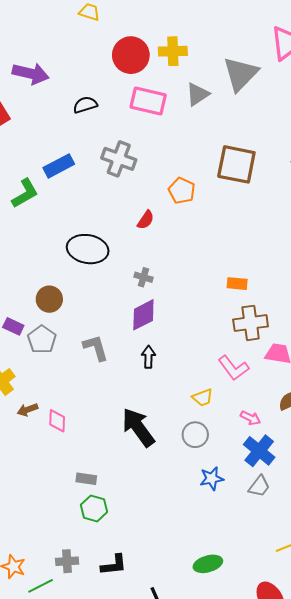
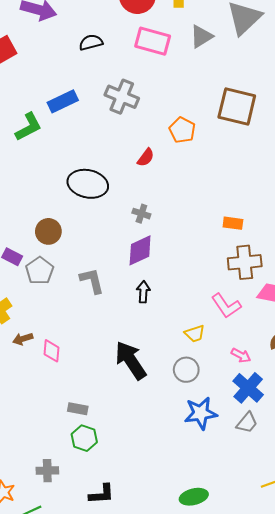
blue star: (212, 478) -> (201, 413), size x1.4
gray cross: (67, 561) -> (47, 471), moved

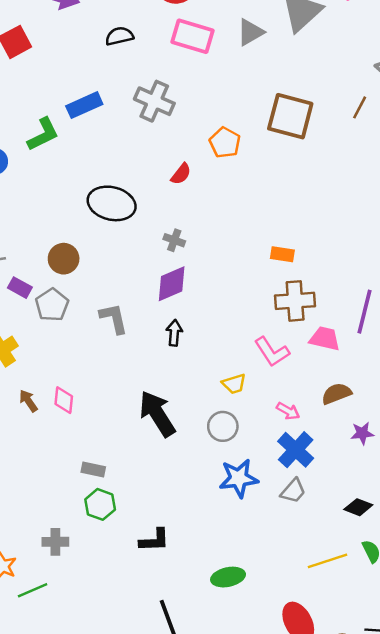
brown arrow: (23, 339) -> (28, 401), moved, turned 72
black L-shape: (102, 494) -> (154, 540), moved

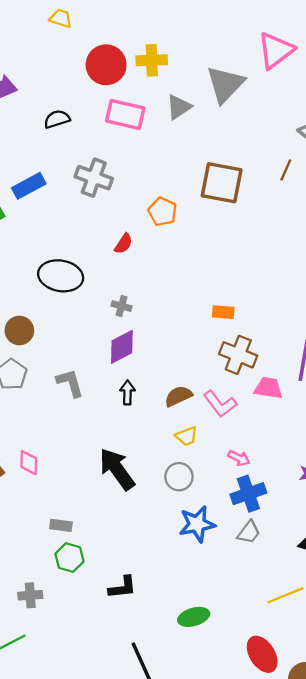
brown cross: (295, 301) -> (238, 355), turned 30
brown semicircle: (336, 394) -> (178, 396), moved
blue cross: (296, 450) -> (248, 494), turned 32

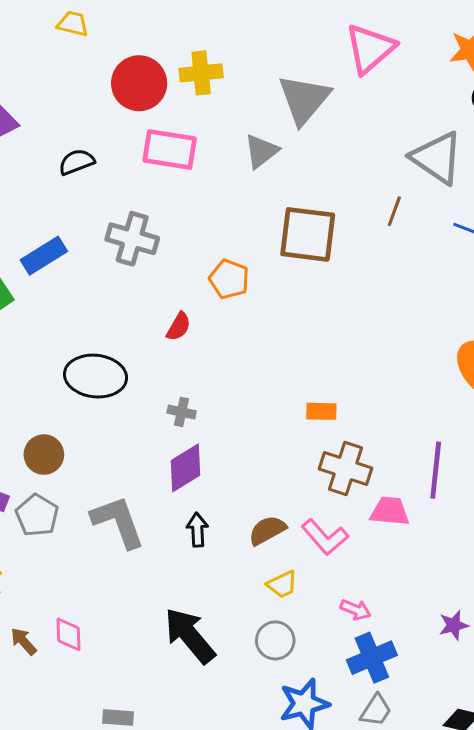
gray triangle: (179, 107) -> (261, 151), moved
gray L-shape: (70, 383) -> (118, 522), size x1.4

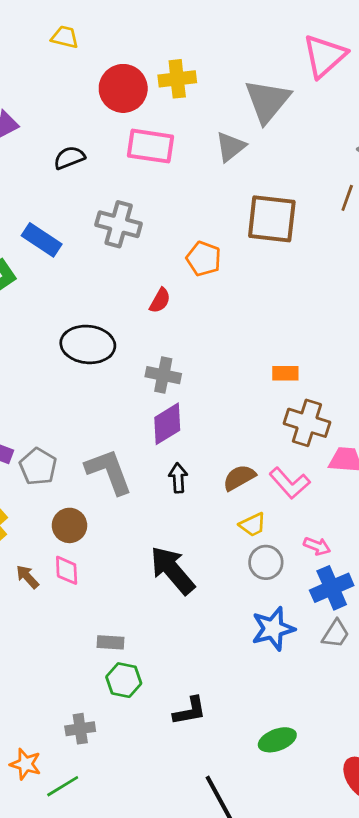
blue rectangle: (44, 256) -> (42, 240), turned 66
gray cross: (182, 412) -> (163, 375), size x1.4
brown circle: (44, 455) -> (69, 525), moved
gray circle: (275, 640) -> (266, 562), moved

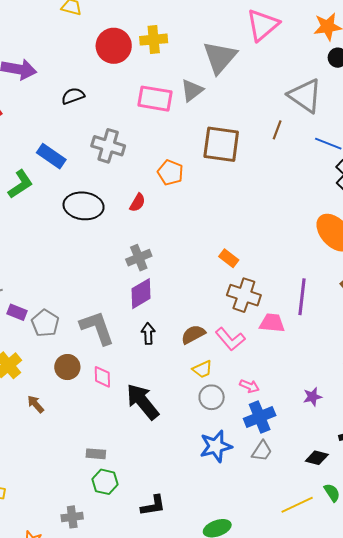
pink rectangle: (150, 146) -> (155, 99), moved
black ellipse: (88, 344) -> (84, 206), moved
orange rectangle: (285, 373) -> (229, 258), turned 36
gray cross: (163, 375) -> (139, 258), turned -35
pink diamond: (67, 570) -> (102, 377), moved

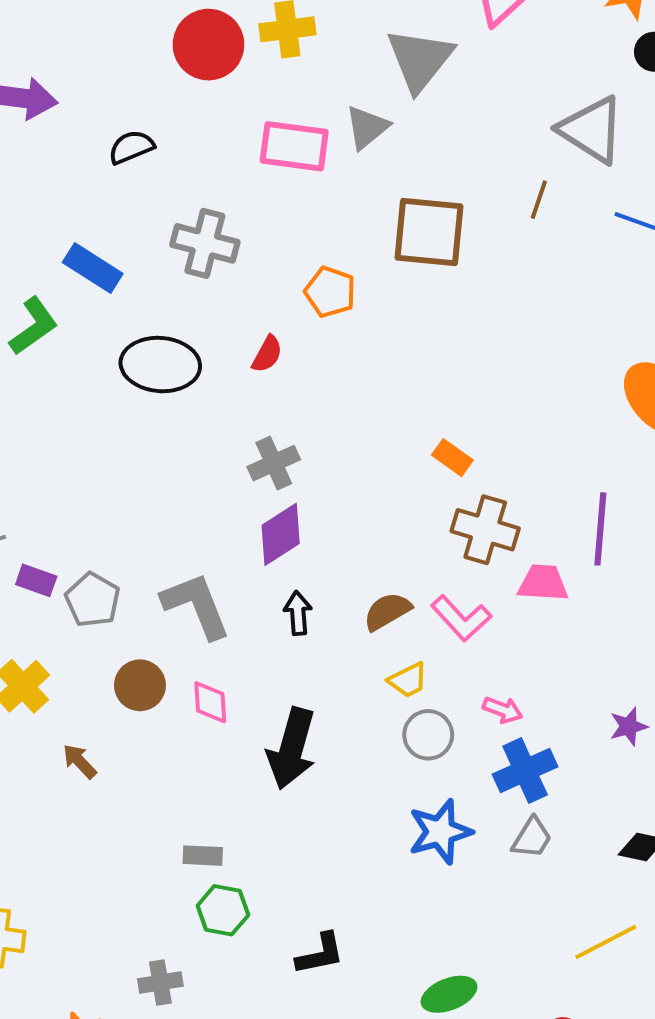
black arrow: (143, 402) -> (292, 748), turned -123

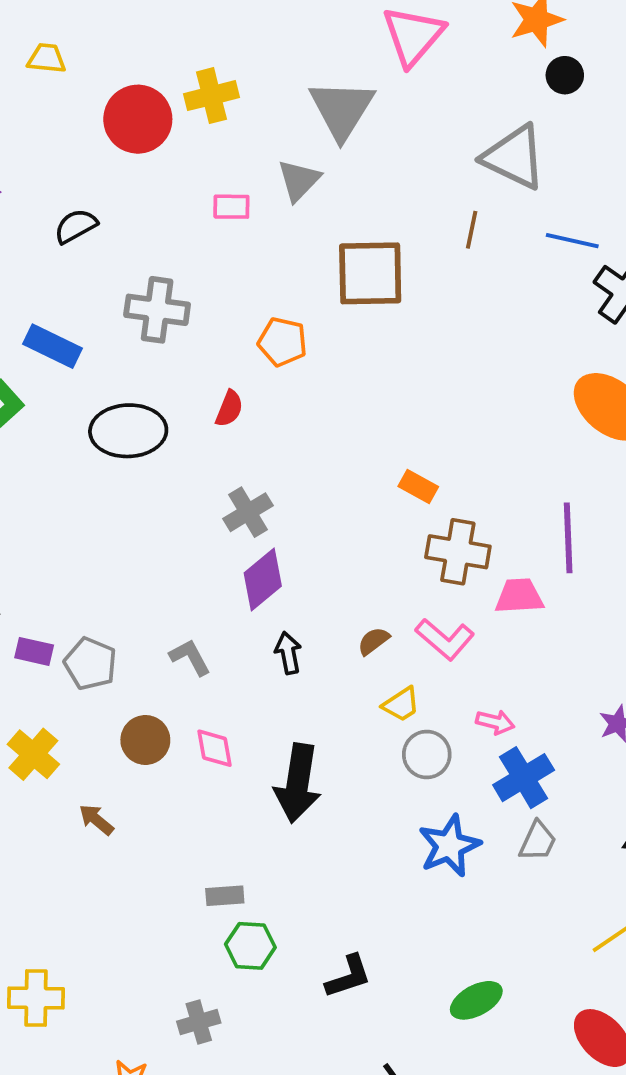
pink rectangle: (294, 146) -> (231, 207), size x0.6
gray L-shape: (196, 605) -> (190, 657), size x0.6
brown semicircle: (387, 611) -> (374, 641), size x0.7

